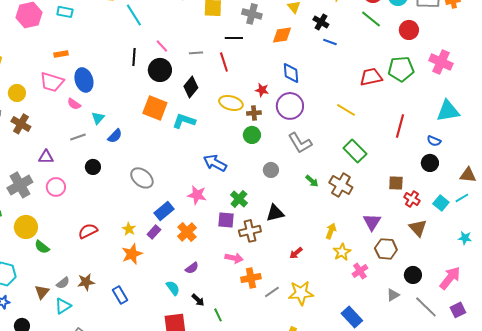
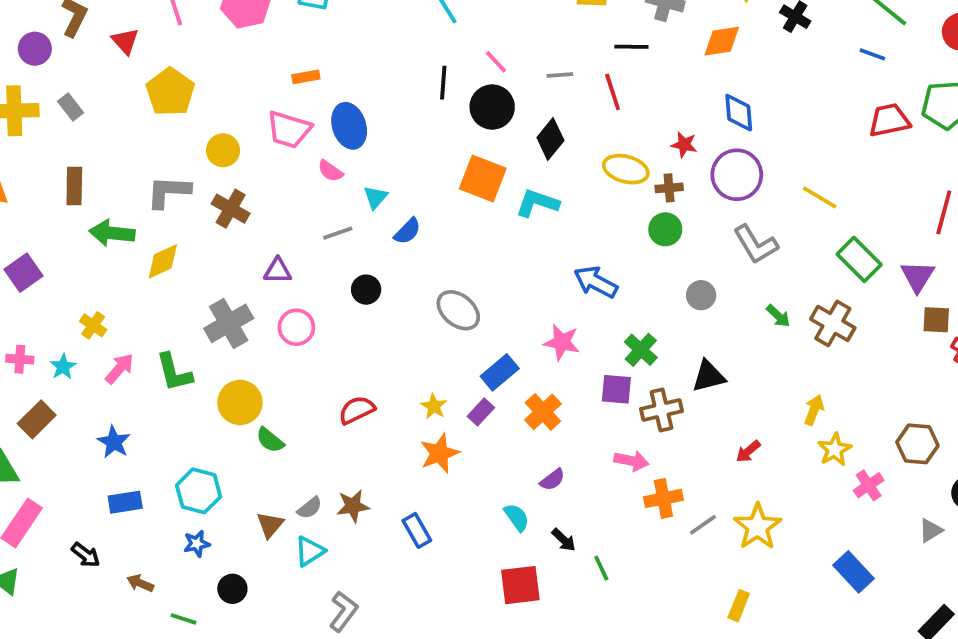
blue line: (330, 42) -> (872, 54), moved
yellow line: (346, 110) -> (820, 197), moved
purple triangle: (372, 222) -> (917, 276), moved
yellow star: (301, 293) -> (758, 527), turned -30

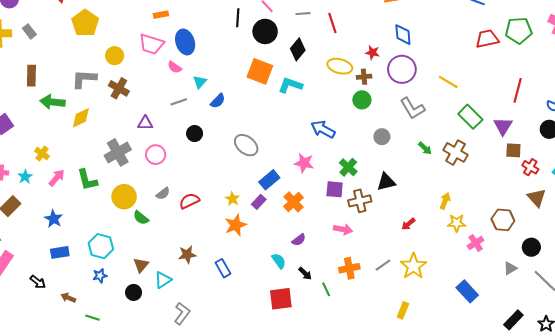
yellow star: (835, 450) -> (457, 223), turned 30
orange cross: (663, 498) -> (349, 268), moved
gray semicircle: (310, 508) -> (163, 194), moved
black circle: (232, 589) -> (134, 292), moved

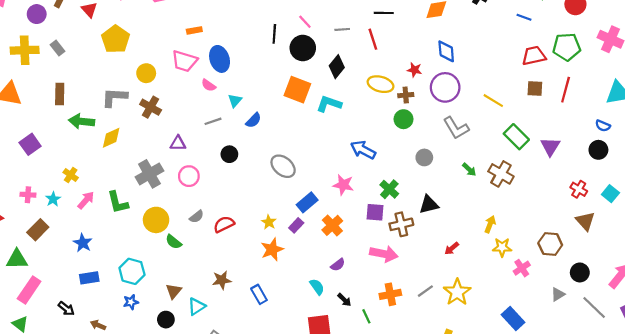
red line: (518, 90) -> (566, 90), moved
brown square: (513, 150) -> (535, 89), moved
pink arrow: (343, 229) -> (384, 254), size x1.4

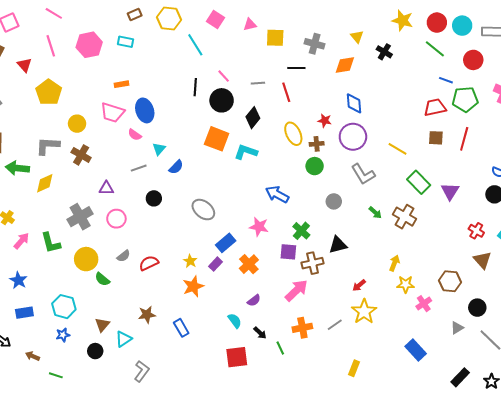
blue line: (524, 17) -> (446, 80), moved
yellow ellipse: (381, 84) -> (293, 134), turned 50
pink arrow: (384, 254) -> (296, 290), turned -55
yellow star: (457, 292) -> (364, 312), moved

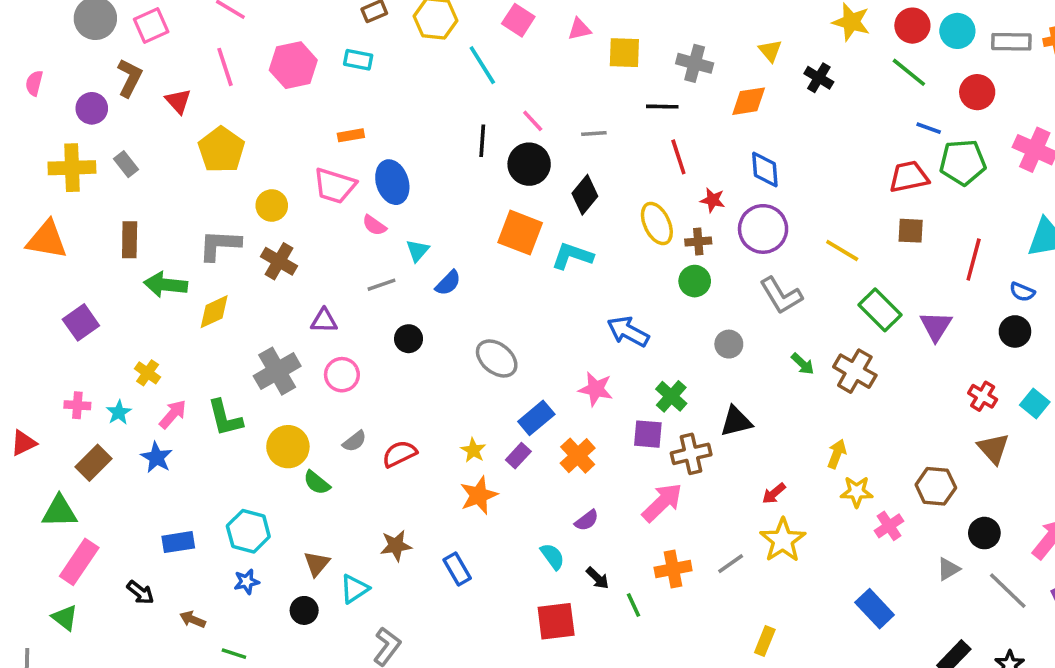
red line: (286, 92) -> (678, 157), moved
red line: (464, 139) -> (974, 259), moved
blue star: (18, 280) -> (157, 457), moved

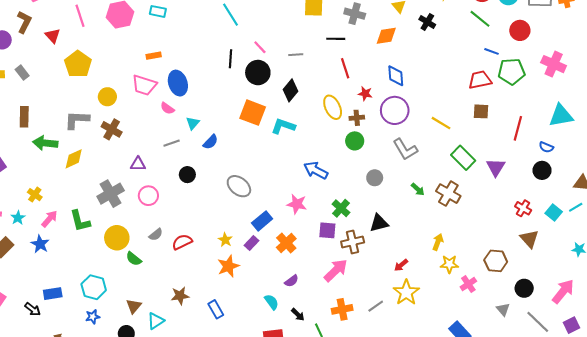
gray triangle: (948, 569) -> (503, 309), turned -40
black arrow: (140, 592) -> (33, 309), moved

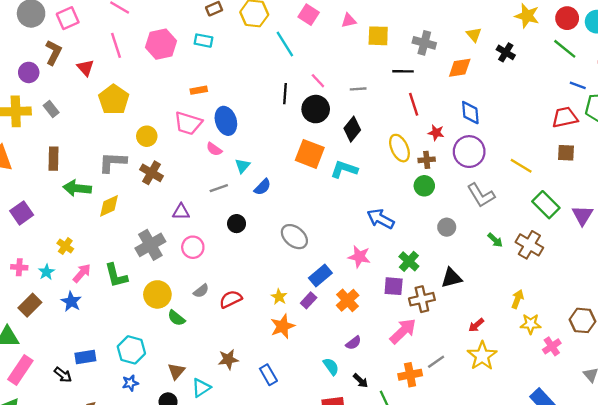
gray line: (376, 306) -> (436, 362), moved

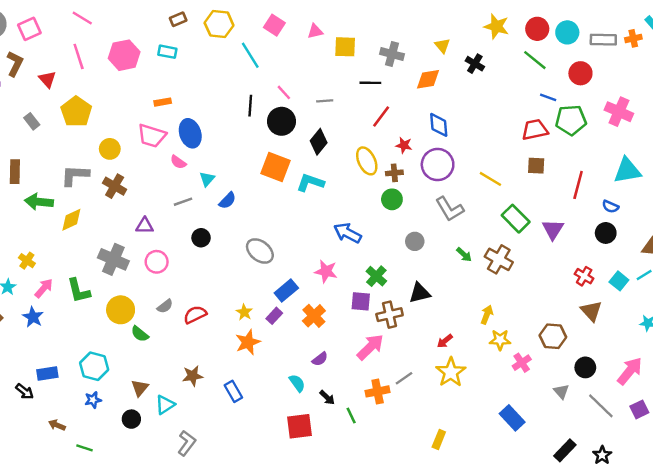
red line: (414, 104) -> (381, 116), turned 55
gray rectangle: (51, 109) -> (32, 121), moved
gray cross: (150, 245) -> (113, 259), turned -36

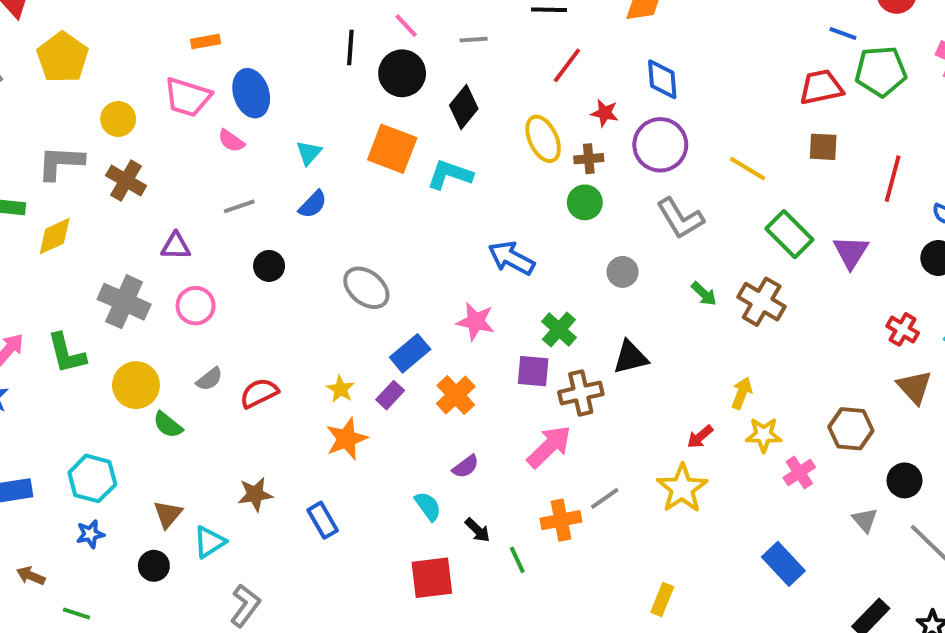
cyan triangle: (207, 179) -> (309, 153), moved
red arrow: (445, 341) -> (700, 437), moved

